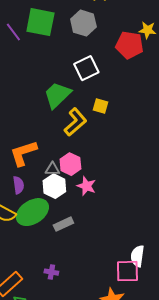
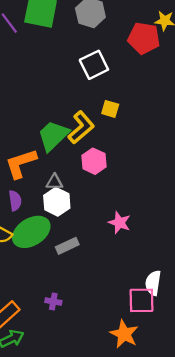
green trapezoid: (57, 95) -> (53, 136), moved
pink hexagon: (70, 164) -> (94, 161), moved
pink star: (86, 186) -> (119, 223), moved

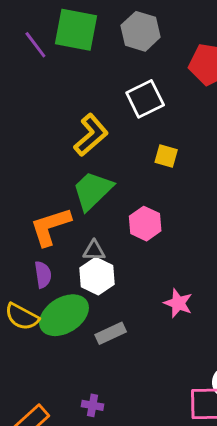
yellow L-shape: (81, 127) -> (91, 135), moved

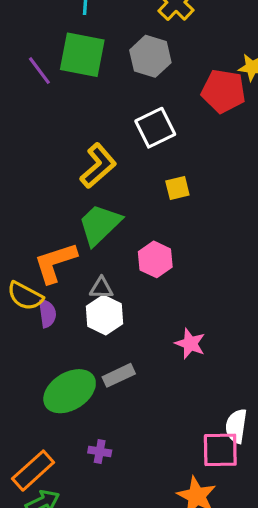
yellow square: (166, 156) -> (177, 188), turned -30
green ellipse: (64, 315) -> (70, 391), moved
yellow semicircle: (22, 317) -> (25, 296), moved

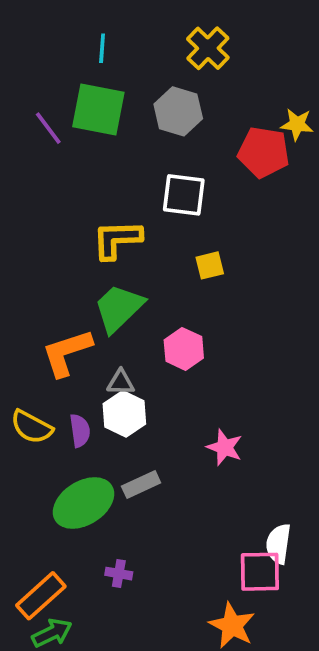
white square: (155, 128) -> (184, 195), turned 33
yellow L-shape: (98, 166) -> (117, 239), turned -141
yellow semicircle: (25, 296) -> (32, 427), moved
purple semicircle: (47, 313) -> (80, 431), moved

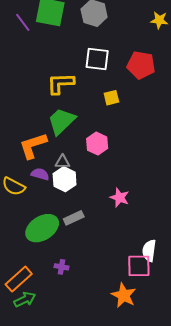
red pentagon: (264, 152) -> (141, 65), moved
purple semicircle: (80, 431) -> (40, 174), moved, turned -66

